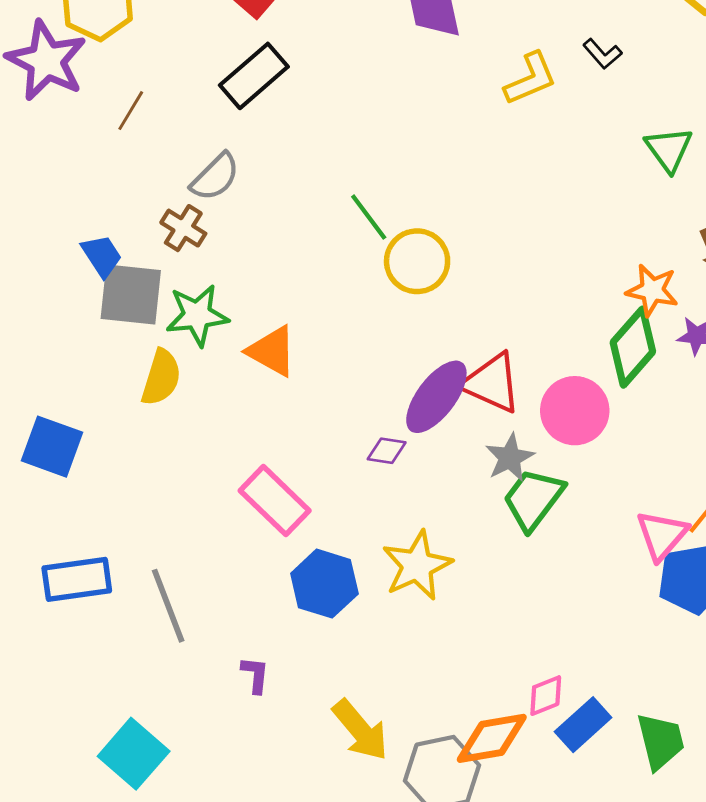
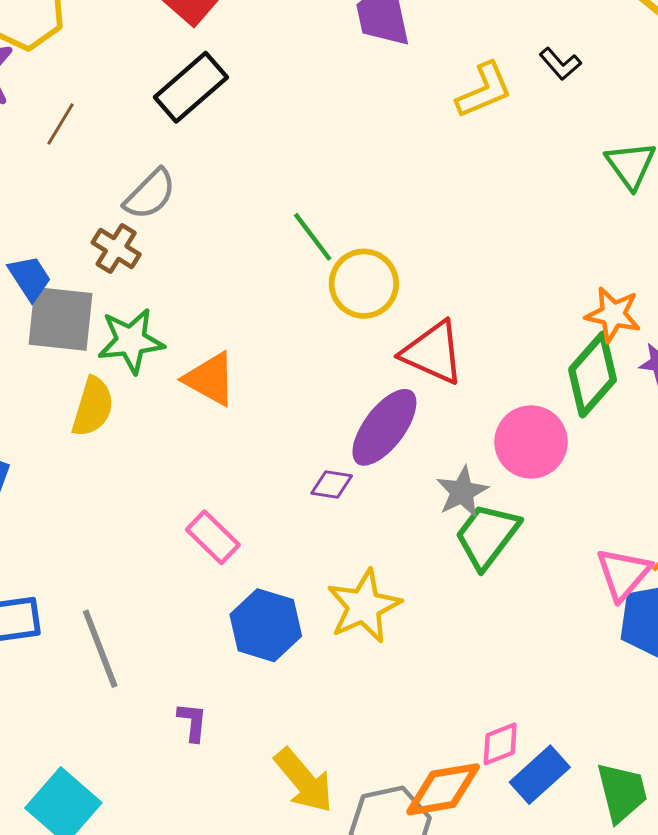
red triangle: (492, 383) -> (433, 353), moved
pink rectangle: (275, 501) -> (213, 537), size x0.7

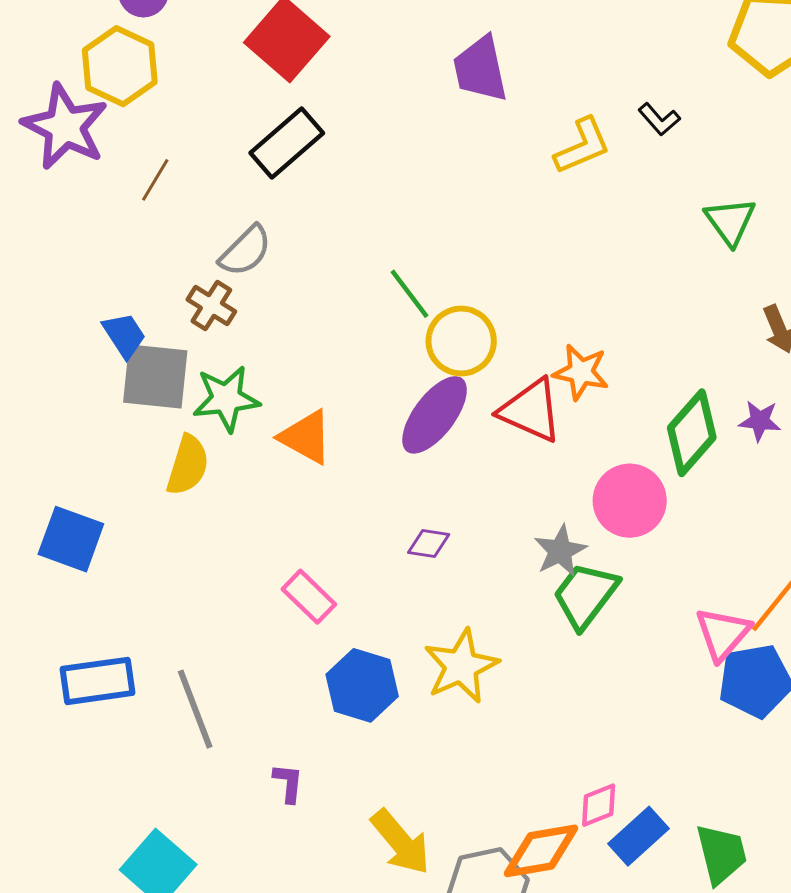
orange star: (613, 314) -> (581, 372), moved
purple ellipse: (384, 427) -> (435, 415), moved

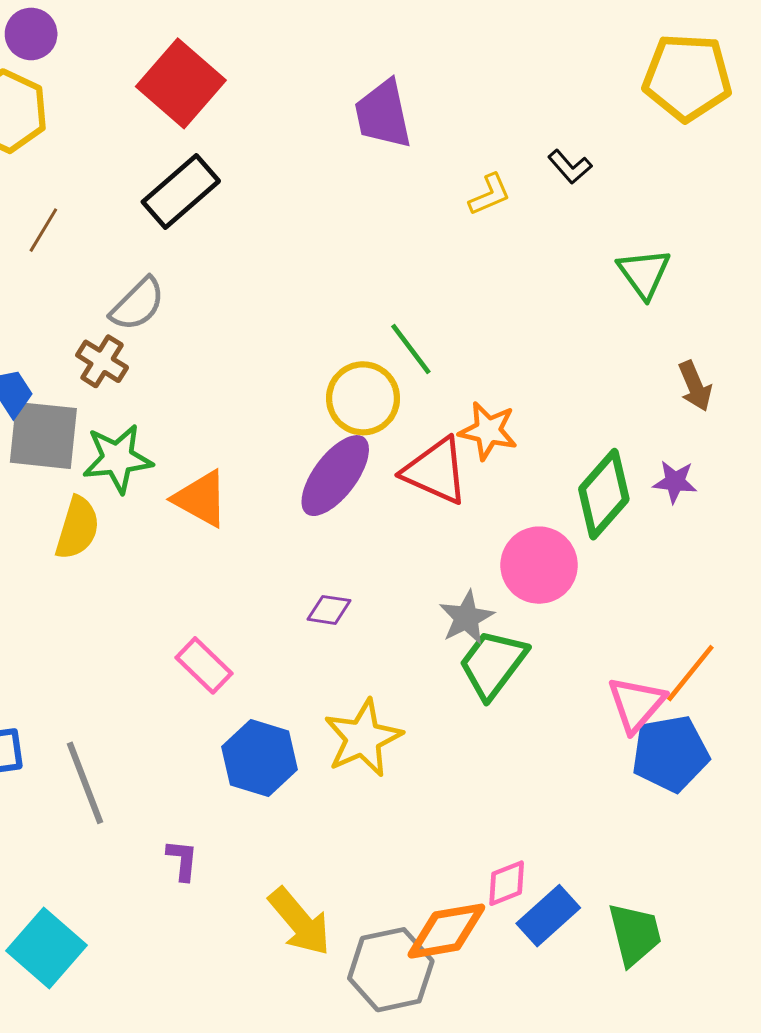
yellow L-shape: (582, 146) -> (490, 195), size x0.7
green line: (409, 294) -> (411, 349), moved

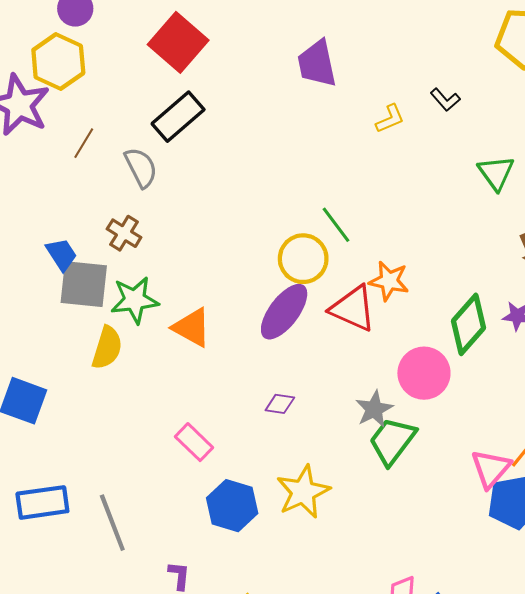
gray semicircle: (138, 304) -> (141, 167), moved, turned -72

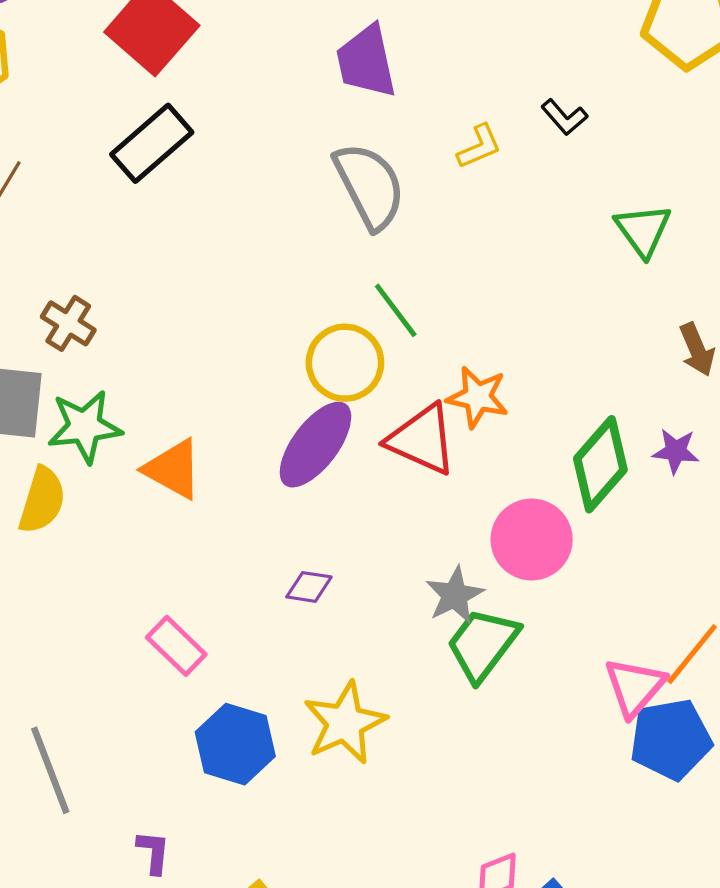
gray semicircle: (141, 167) -> (370, 186), moved, size x1.4

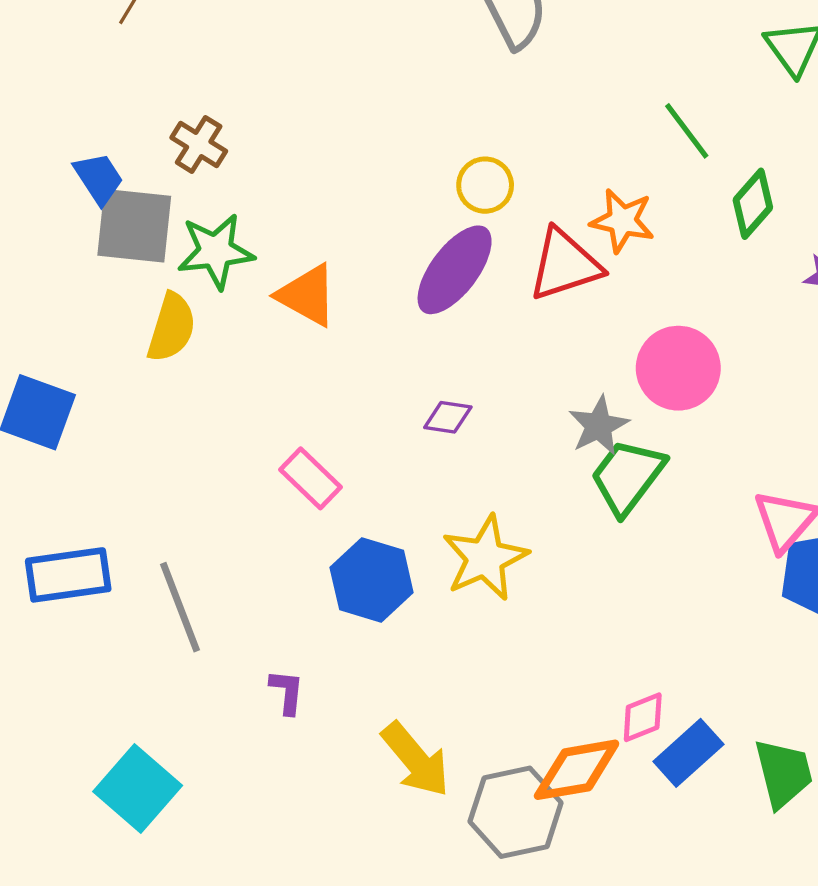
green line: (396, 310) -> (687, 131), moved
yellow circle: (345, 363) -> (485, 185), size x0.7
red triangle: (422, 440) -> (565, 265), turned -42
green diamond: (600, 464) -> (753, 204), moved, size x0.7

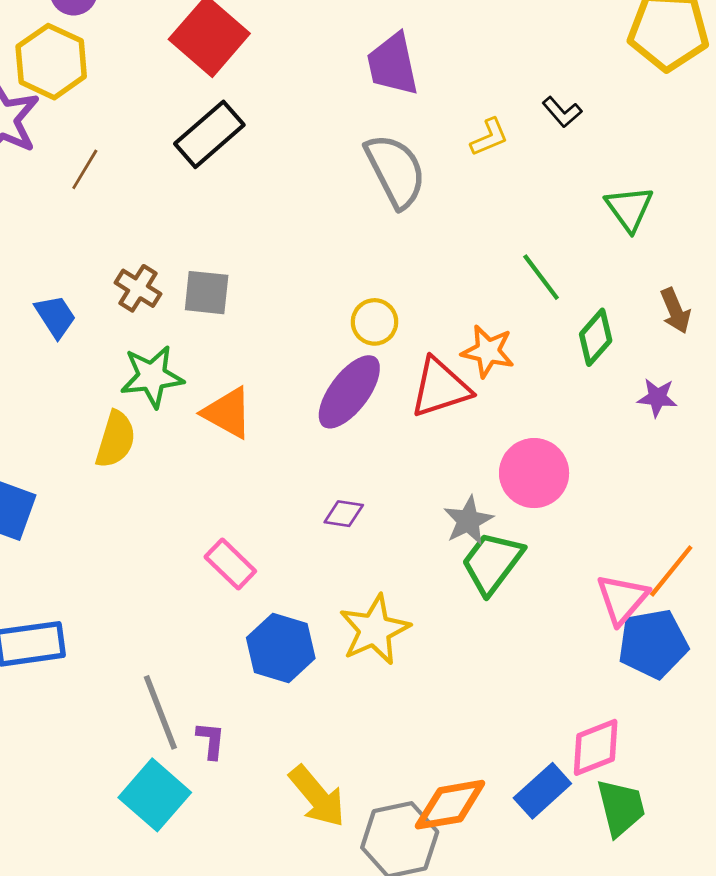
gray square: (134, 226) -> (207, 293), moved, size x0.7
gray line: (180, 607) -> (160, 712), moved
pink diamond: (643, 717) -> (596, 747), moved, size x1.4
cyan square: (138, 788) -> (155, 795), moved

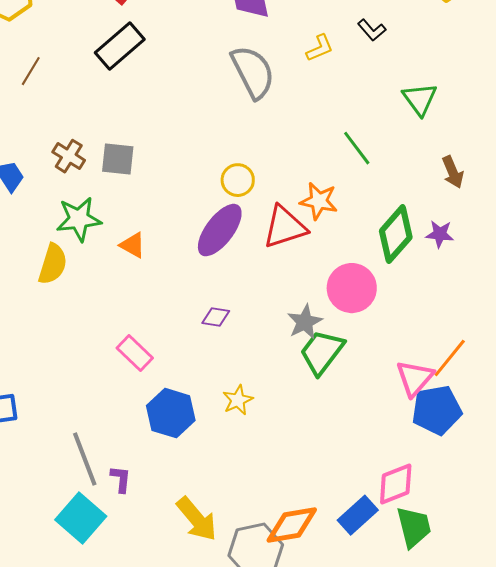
green diamond: (596, 337) -> (396, 234), moved, size x1.4
orange triangle: (228, 413) -> (133, 245), size x0.7
yellow star: (375, 630) -> (238, 400), size x0.6

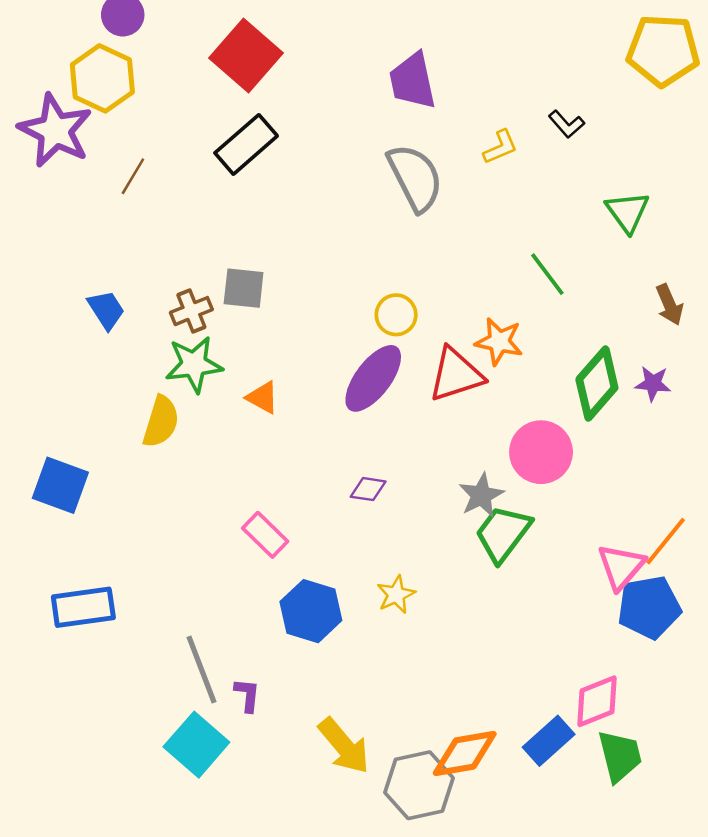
brown cross: (69, 156) -> (191, 311), moved, turned 36

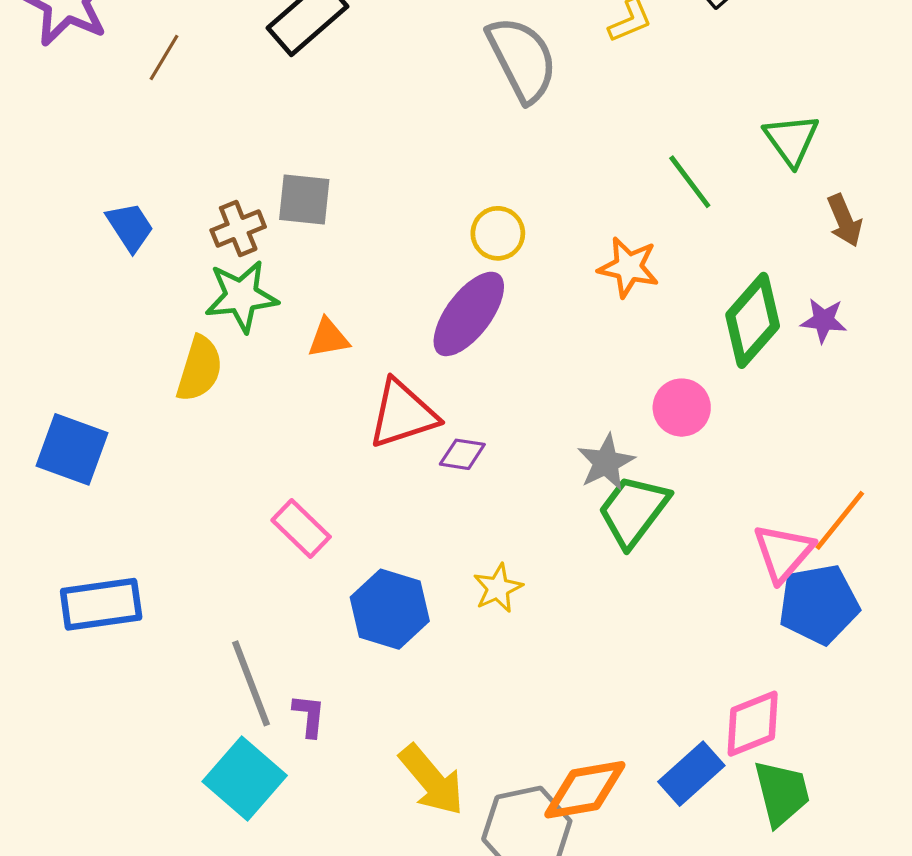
green triangle: (627, 212) -> (791, 140), moved
red triangle: (456, 375) -> (403, 414), moved
orange triangle: (263, 397) -> (328, 338), turned -39
pink circle: (541, 452) -> (682, 408), size x0.7
pink rectangle: (265, 535) -> (301, 528), moved

